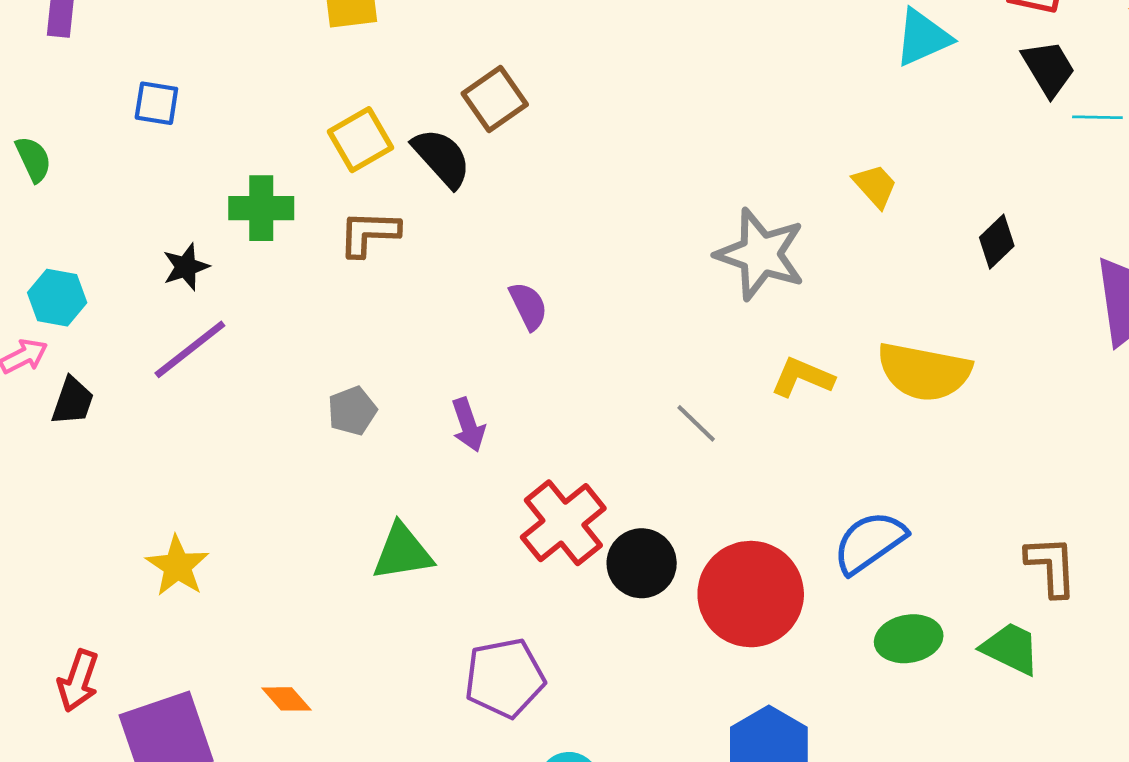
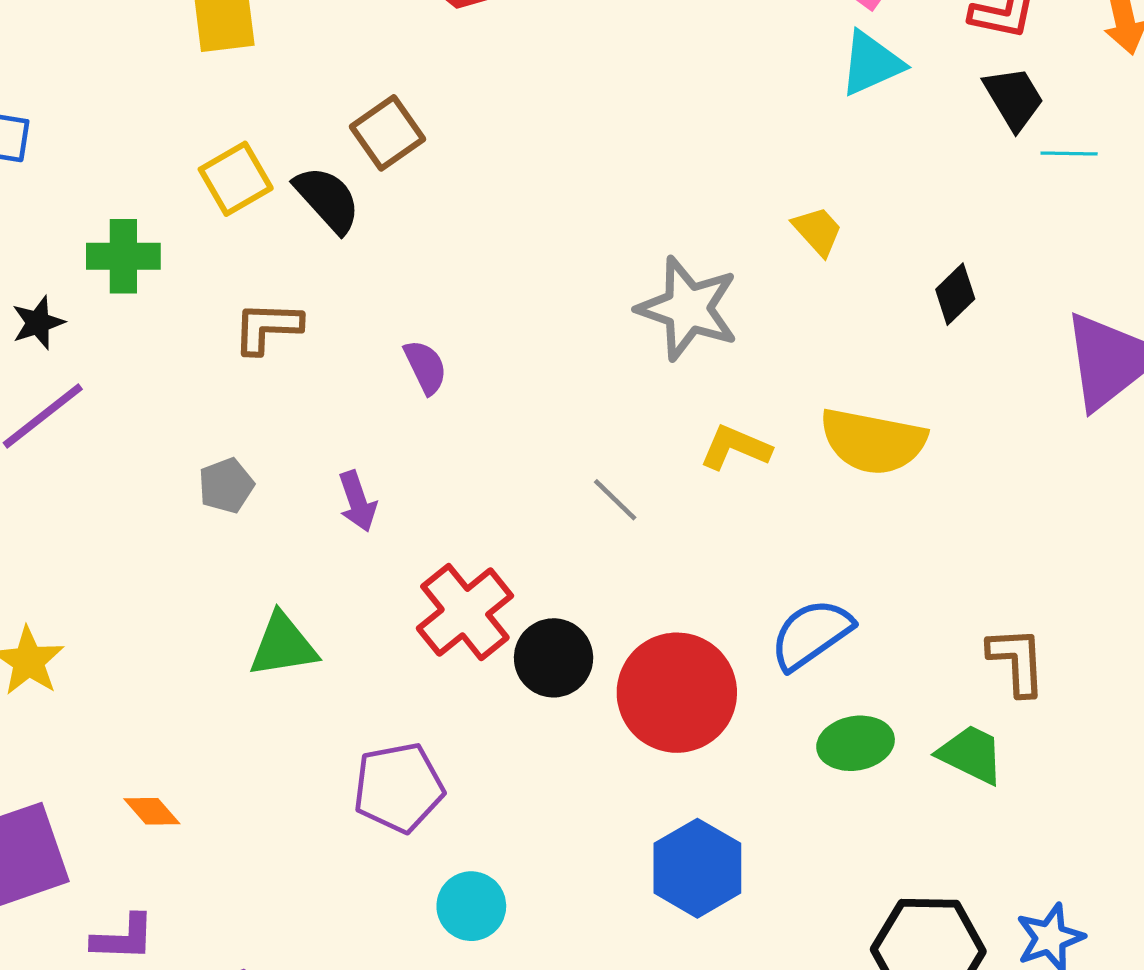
brown L-shape: (369, 233) -> (267, 327), moved

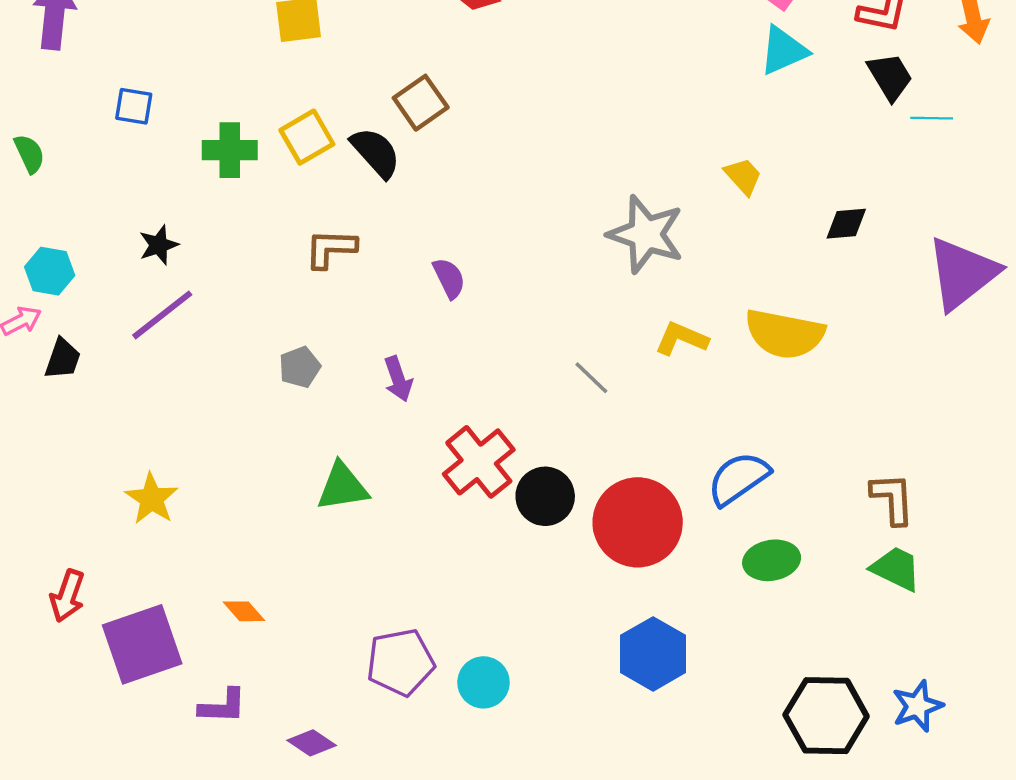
green cross: (123, 256) -> (230, 150), moved
black diamond: (955, 294) -> (846, 224), turned 39
green trapezoid: (971, 754) -> (896, 569), moved
purple pentagon: (399, 788) -> (401, 662), moved

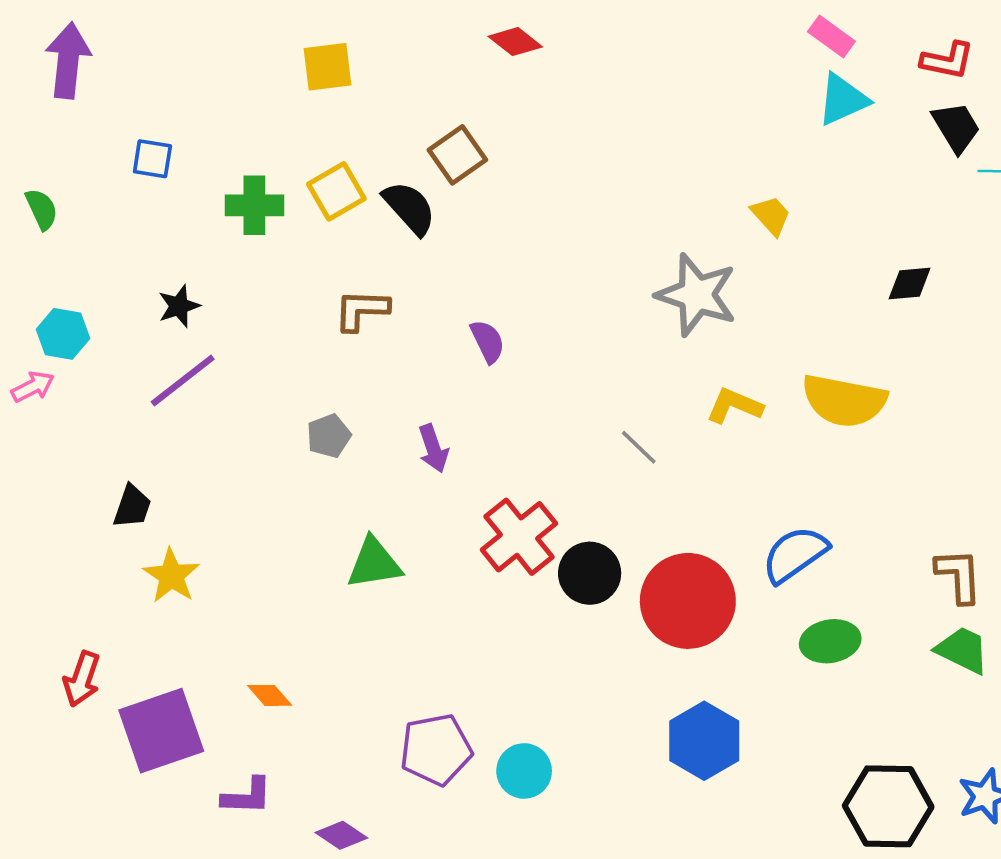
yellow trapezoid: (743, 176) -> (771, 215), moved
black trapezoid: (63, 359) -> (132, 506), moved

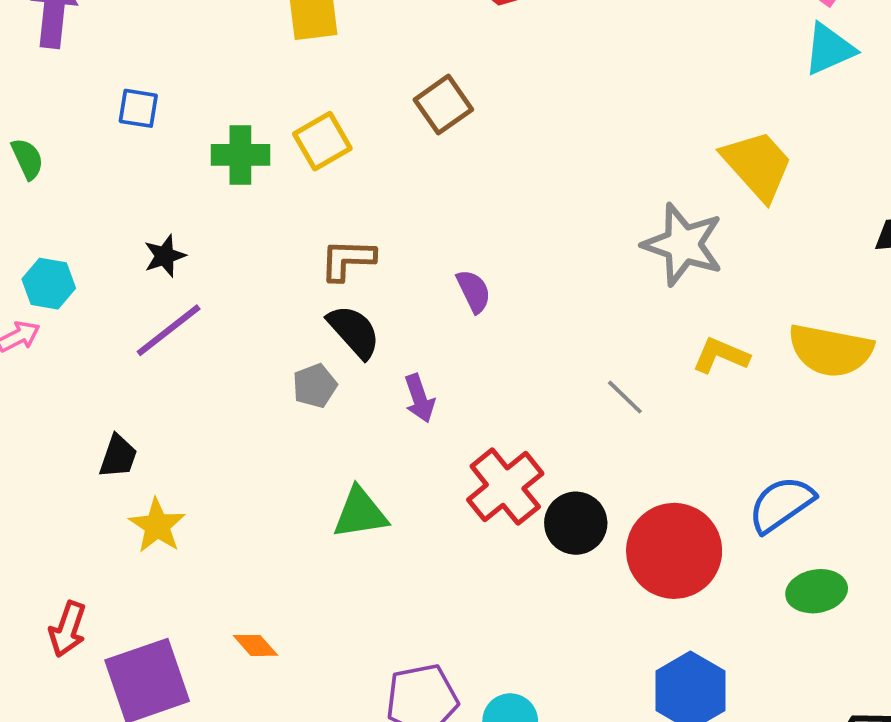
black semicircle: (409, 208) -> (354, 331), moved
yellow trapezoid: (771, 215) -> (757, 165), size x1.8

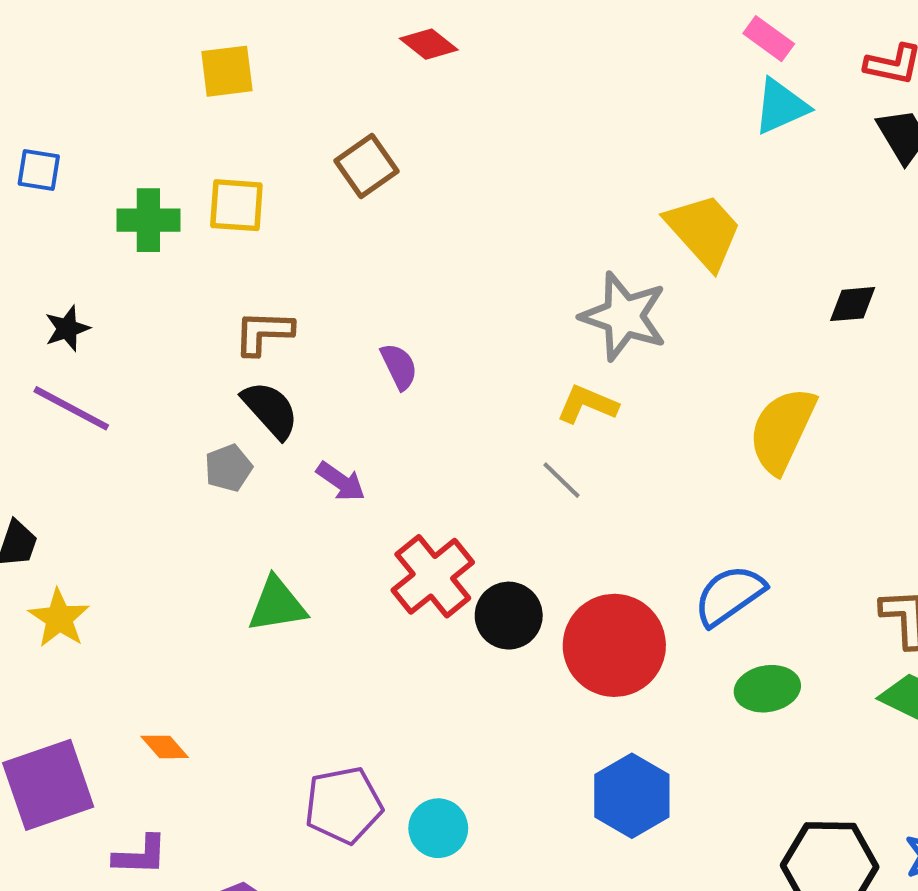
yellow square: (322, 141) -> (236, 205), turned 34
purple line: (169, 330) -> (71, 408), turned 66
yellow semicircle: (830, 350) -> (782, 430), turned 104
yellow L-shape: (721, 355) -> (587, 404), moved
purple arrow: (419, 398) -> (341, 481), turned -36

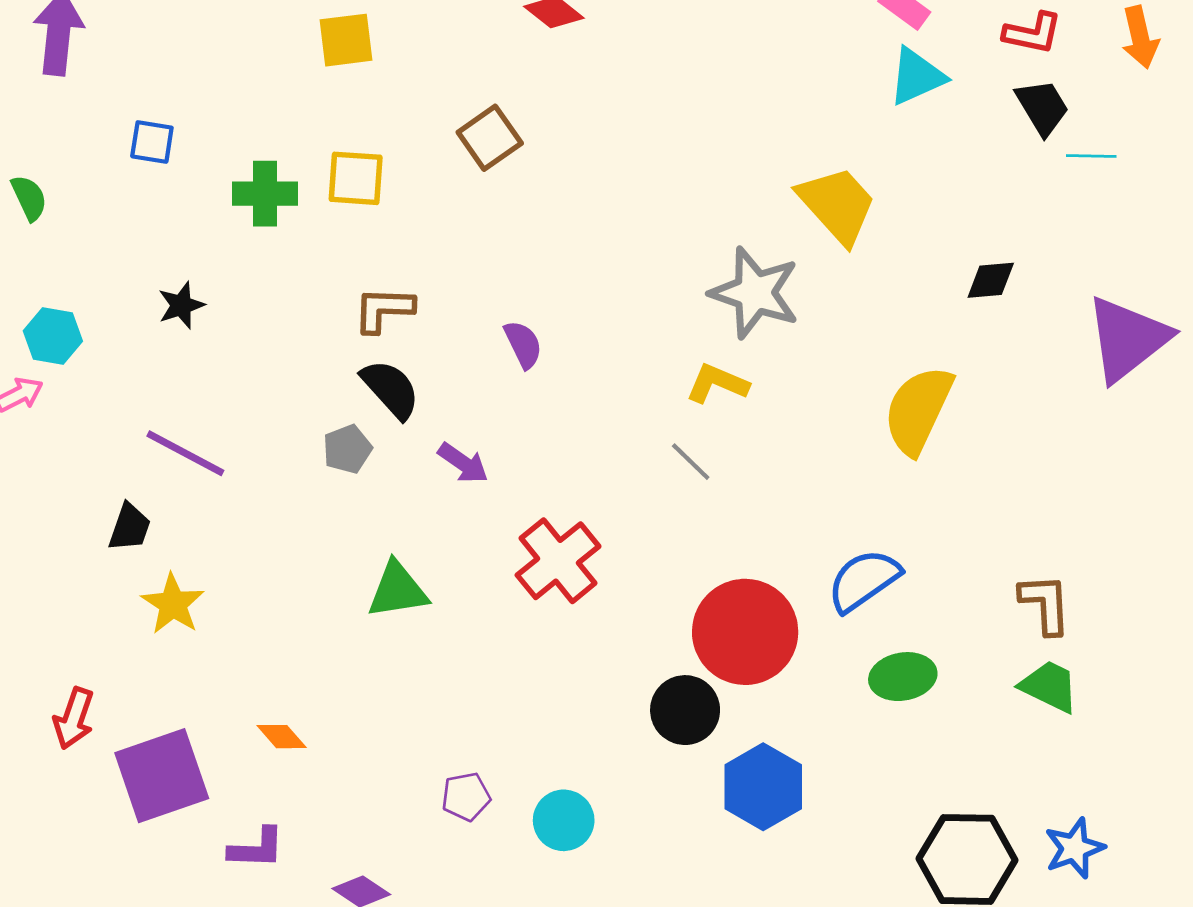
purple line: (71, 408) -> (185, 453), moved
black circle: (509, 616) -> (685, 710), moved
purple pentagon: (343, 805) -> (466, 797), size x0.6

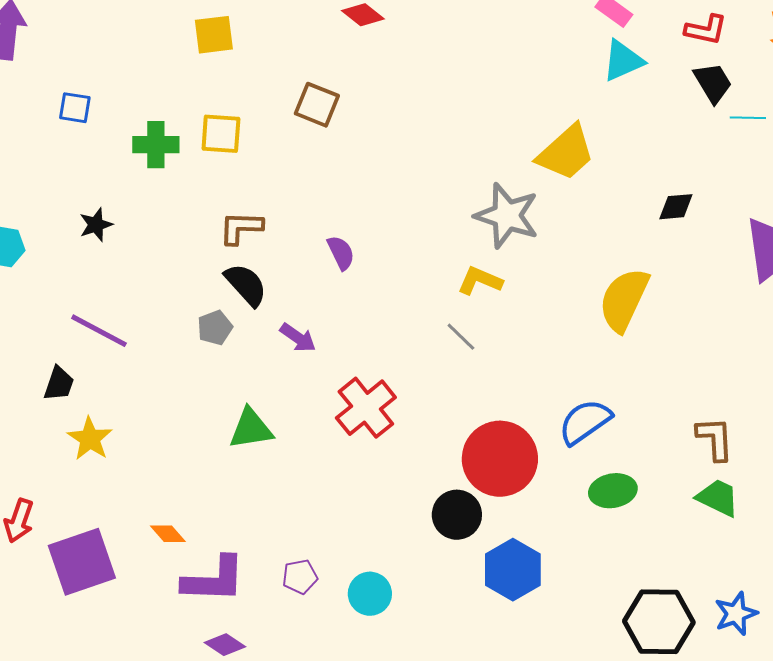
brown square: (490, 138) -> (317, 105), turned -33
yellow trapezoid: (837, 205) -> (566, 153), turned 90
purple L-shape: (257, 848) -> (214, 580), moved, size x1.6

